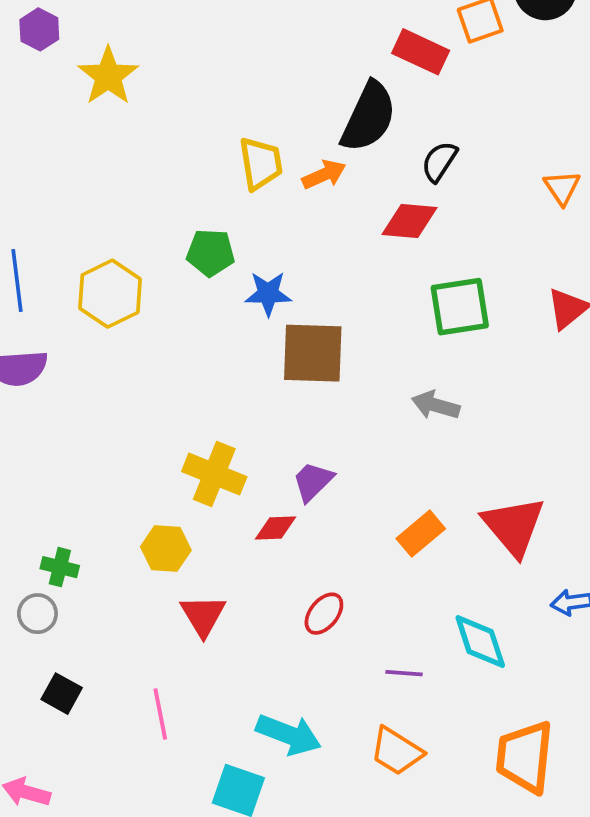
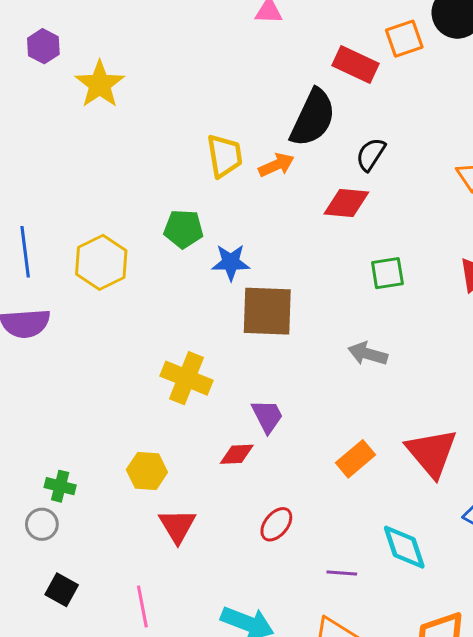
green square: (460, 307) -> (387, 273), size x0.7
yellow cross: (214, 474) -> (187, 378), moved
purple trapezoid: (313, 481) -> (267, 416), turned 108

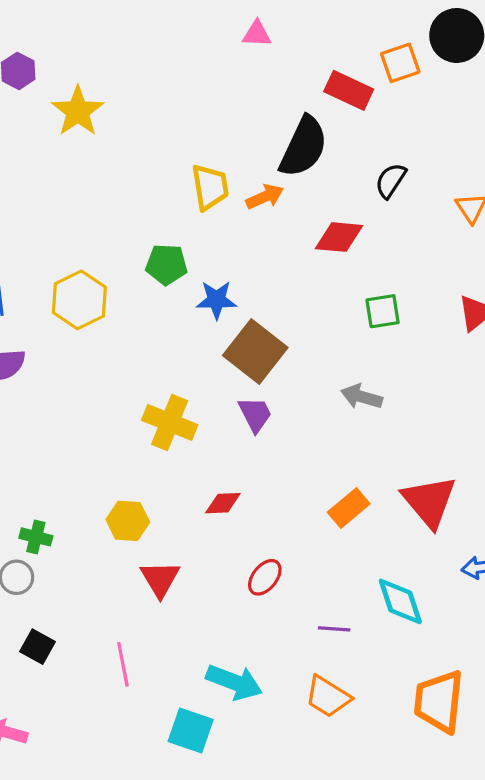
black semicircle: (371, 154) -> (391, 181), moved
brown square: (267, 311) -> (255, 352), turned 36
purple trapezoid: (267, 416) -> (255, 414), moved

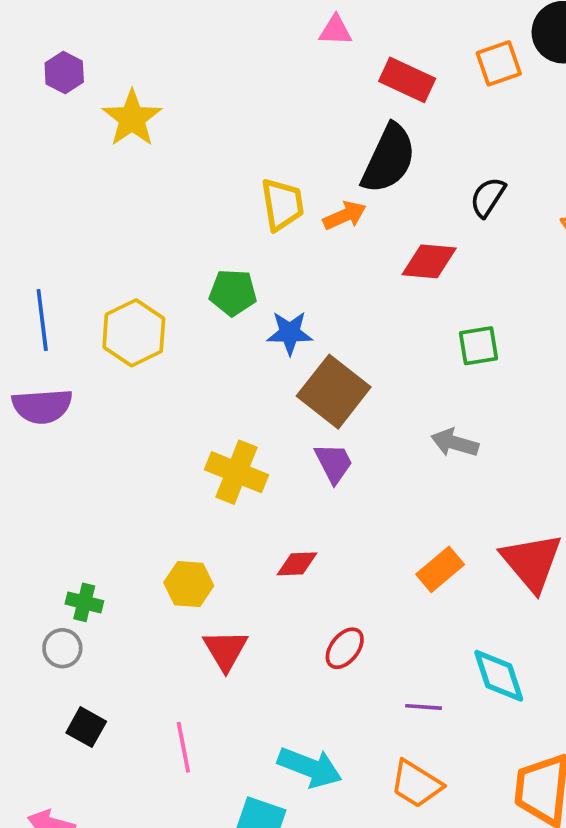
red rectangle: (349, 90) -> (407, 80), moved

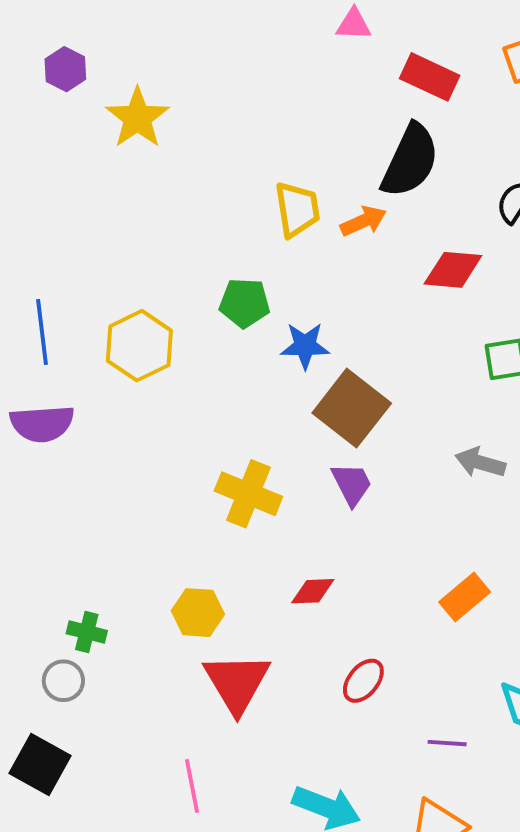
red triangle: (226, 650) -> (237, 683), size x1.4
black square: (86, 727) -> (40, 765), moved, size x1.4

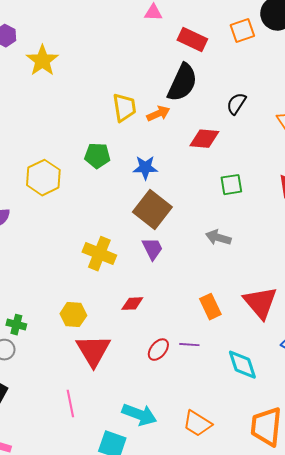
blue star: (305, 346) -> (145, 168), moved
orange rectangle: (465, 597) -> (210, 307), turned -75
purple line: (447, 743) -> (189, 345), moved

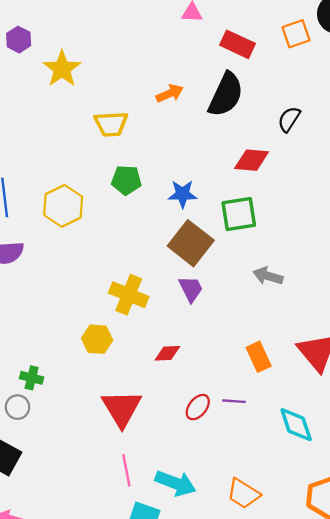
yellow trapezoid: (124, 108) -> (111, 124), moved, turned 96
orange arrow: (158, 114) -> (170, 93), moved
green square: (231, 185) -> (239, 214), moved, size x1.4
yellow hexagon: (73, 315) -> (97, 339), moved
pink line: (70, 404) -> (126, 470), moved

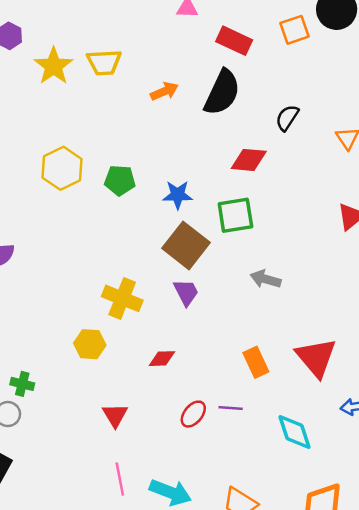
yellow trapezoid: (111, 124) -> (104, 62), moved
yellow hexagon: (63, 206) -> (62, 168), moved
red triangle: (122, 408) -> (115, 415), size x0.6

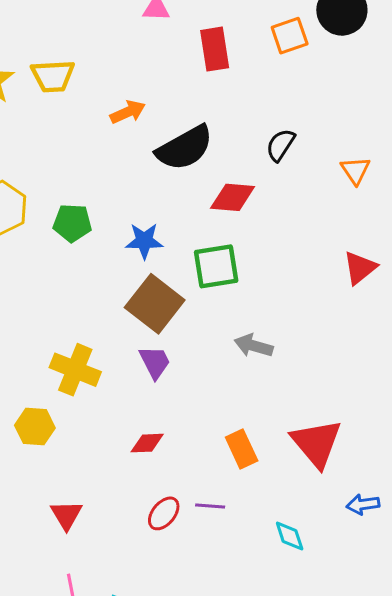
red rectangle: (234, 41) -> (215, 49), turned 56
black semicircle: (222, 92) -> (185, 148), moved, turned 36
red diamond: (162, 359) -> (147, 443), moved
cyan diamond: (294, 432) -> (290, 536), size x0.7

